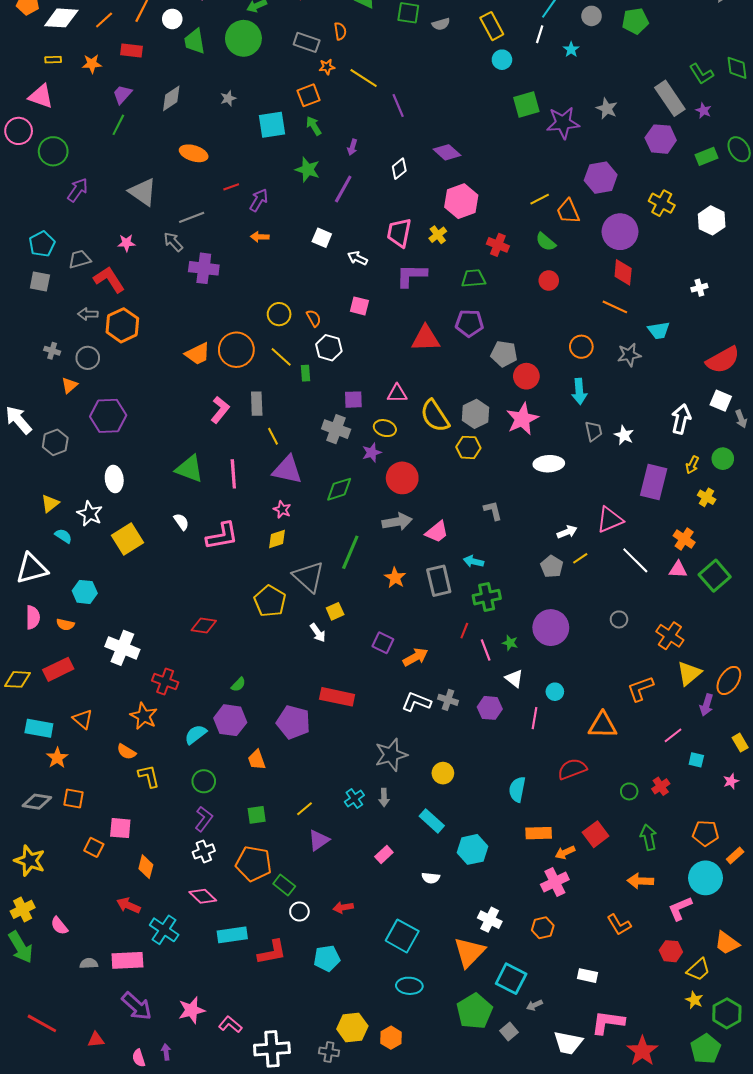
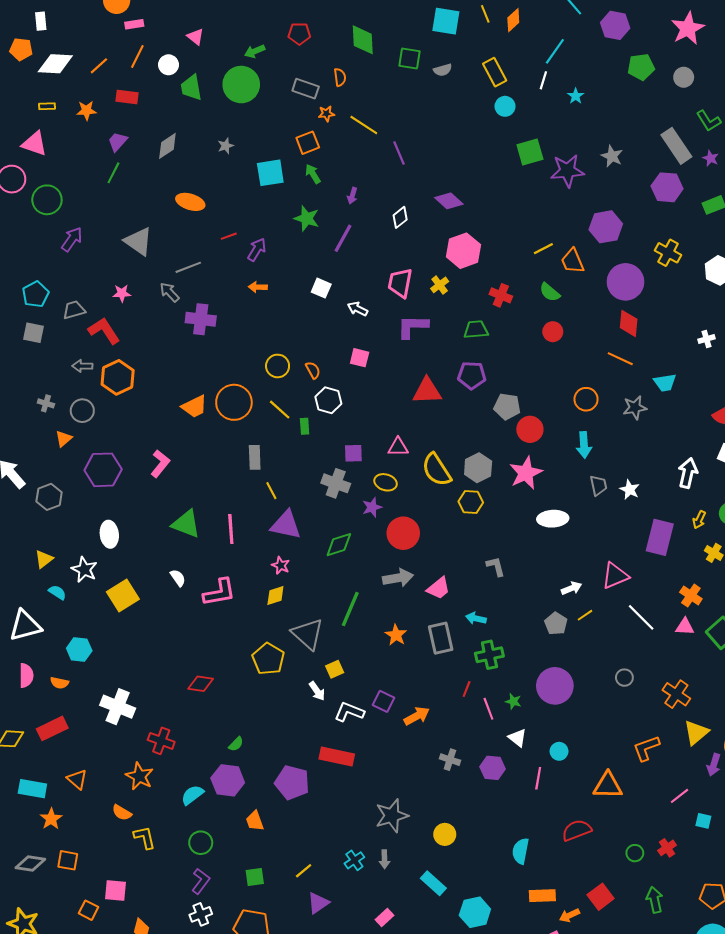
gray circle: (592, 16) -> (684, 77), moved
pink L-shape: (220, 410) -> (160, 464), moved
white L-shape: (416, 702) -> (349, 712), moved

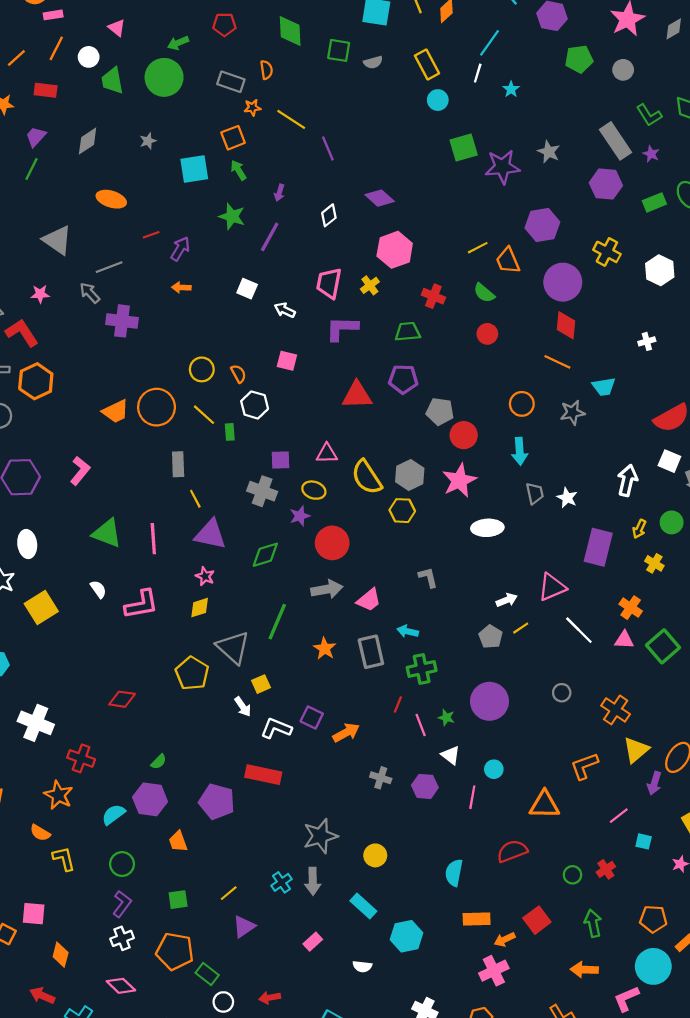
gray arrow: (385, 859) -> (313, 881), size x1.4

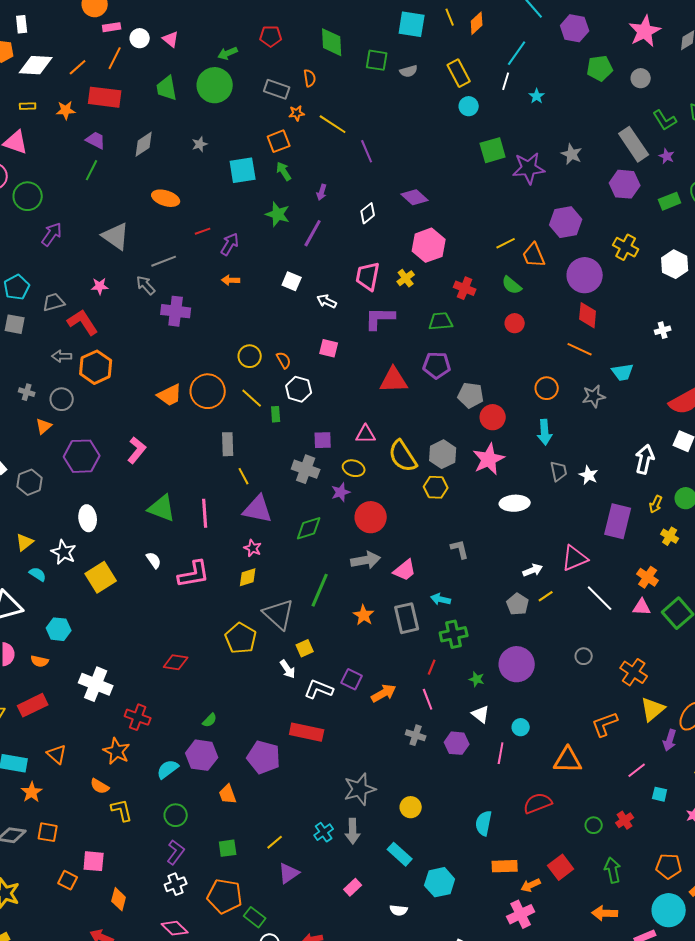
white circle: (89, 57) -> (140, 38), moved
red rectangle: (46, 90) -> (105, 97), size x1.5
purple trapezoid: (36, 137) -> (96, 140), turned 75
pink line: (421, 725) -> (428, 699), moved

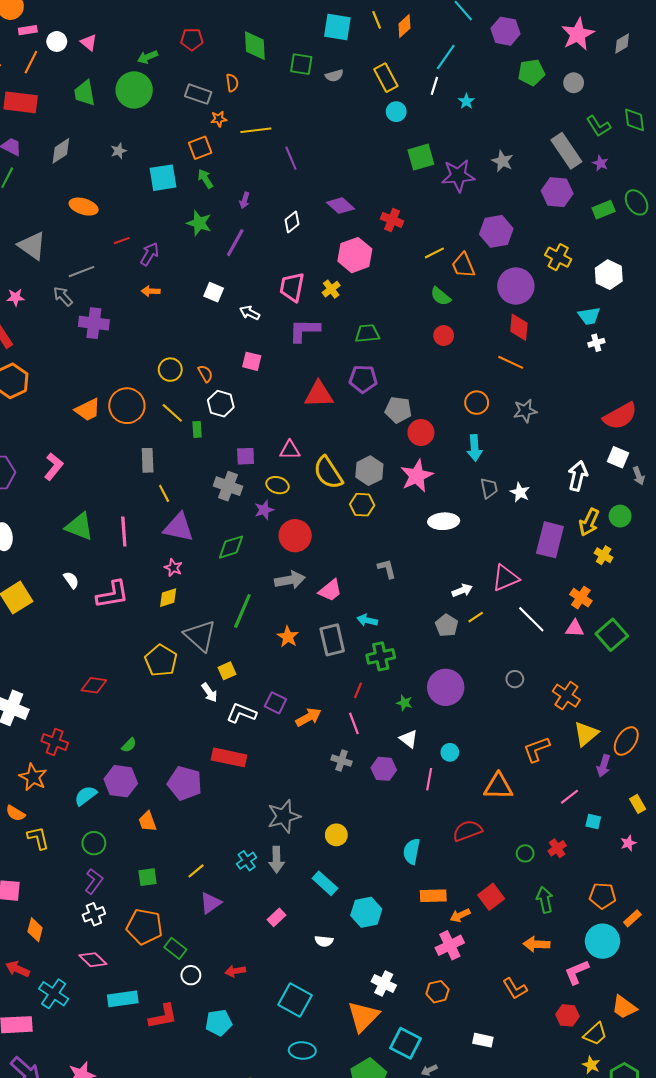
yellow line: (333, 124) -> (256, 130), turned -40
red cross: (465, 288) -> (392, 220), moved
cyan trapezoid: (623, 372) -> (589, 316), moved
yellow arrow: (656, 504) -> (589, 522), size x1.5

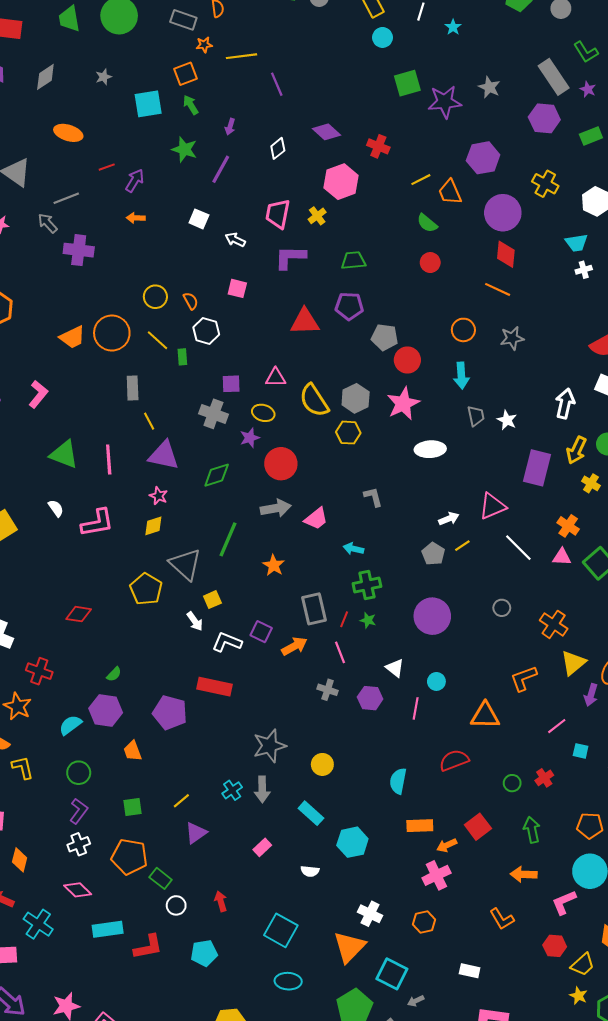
gray rectangle: (332, 640) -> (314, 609), moved
green star: (404, 703) -> (368, 620), moved
red arrow: (235, 971) -> (221, 901), turned 84

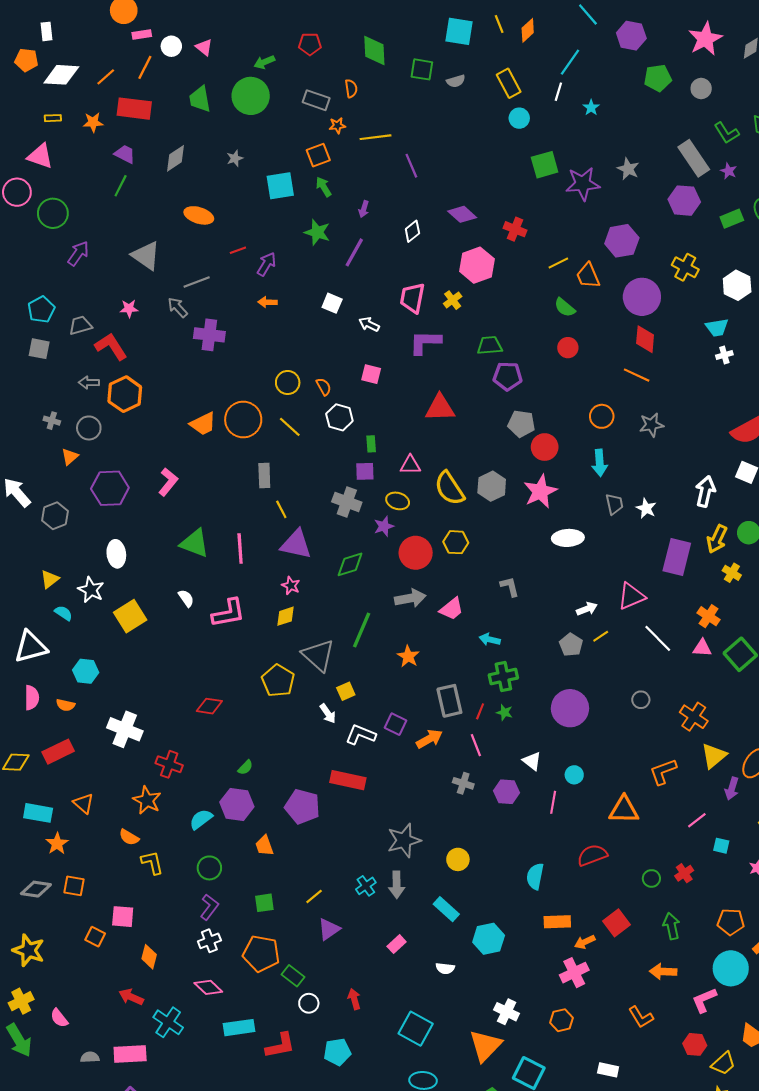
purple pentagon: (349, 306) -> (508, 376), moved
green rectangle: (182, 357) -> (371, 444), moved
yellow hexagon: (348, 433) -> (456, 542), moved

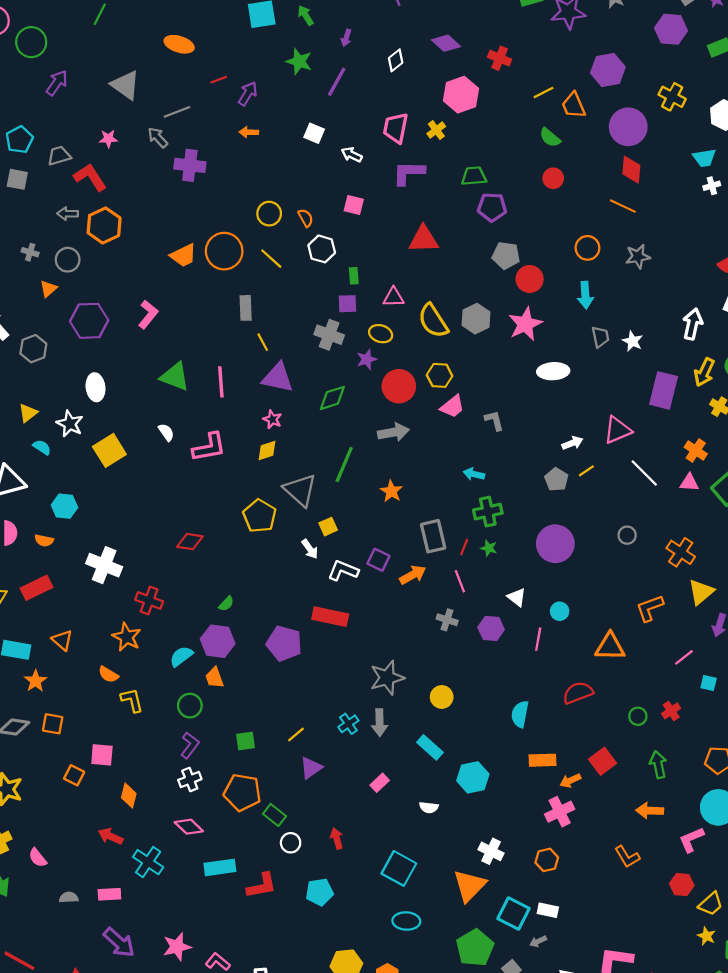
pink trapezoid: (452, 609) -> (452, 407), moved
orange trapezoid: (264, 846) -> (214, 678), moved
pink rectangle: (130, 1054) -> (109, 894), size x0.7
white rectangle: (608, 1070) -> (548, 910), moved

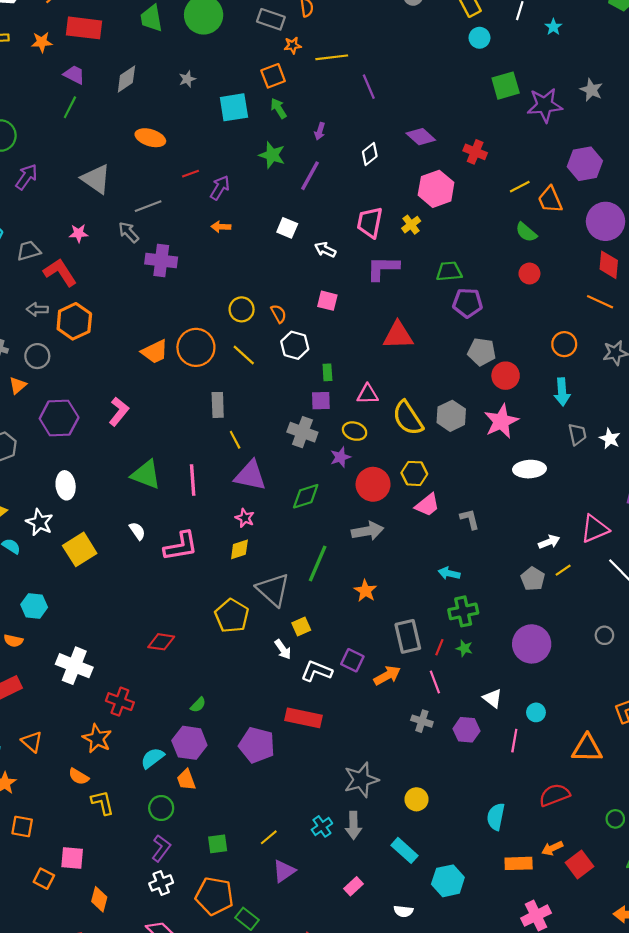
orange arrow: (570, 781) -> (552, 848), moved

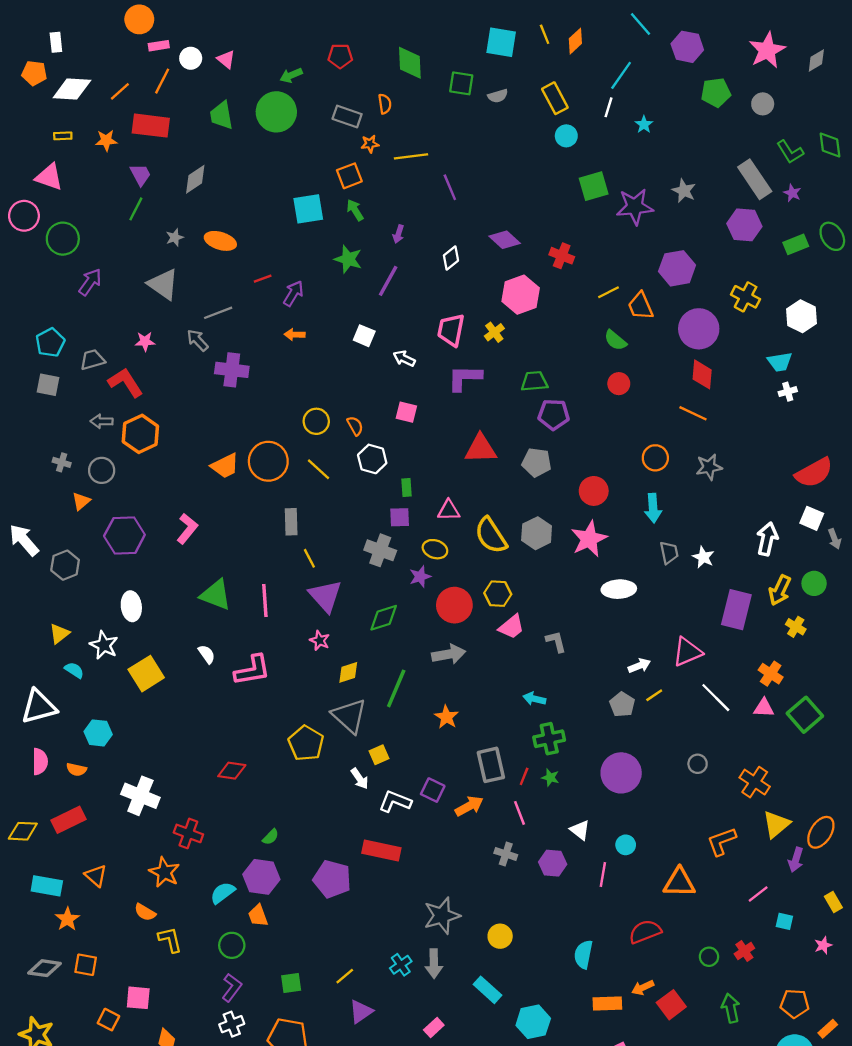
purple trapezoid: (74, 75) -> (140, 175), turned 35
gray star: (187, 79) -> (175, 237), moved
gray pentagon: (482, 352) -> (537, 462), moved
purple triangle: (250, 476) -> (325, 596), turned 36
yellow diamond: (239, 549) -> (348, 672), moved

